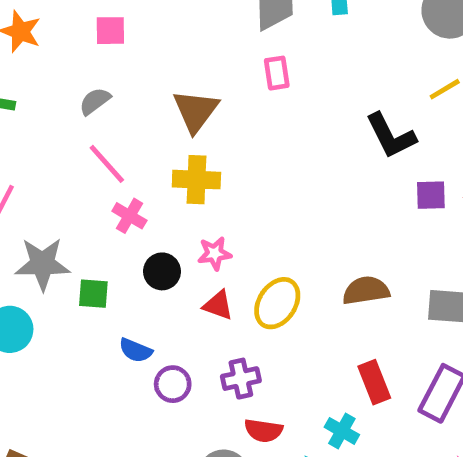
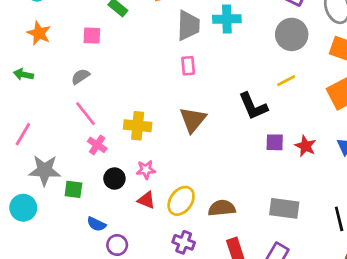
brown triangle: (196, 111) -> (193, 120), moved
brown semicircle: (366, 291) -> (222, 208), moved
purple cross: (241, 379) -> (184, 242), moved, turned 30

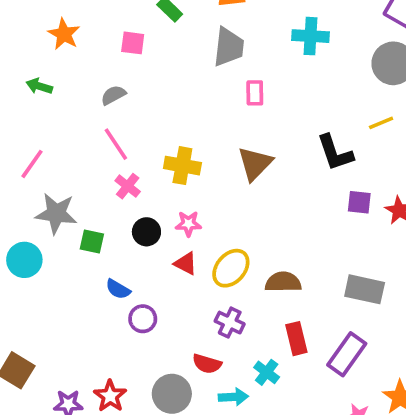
gray trapezoid: (188, 25) -> (229, 47), moved

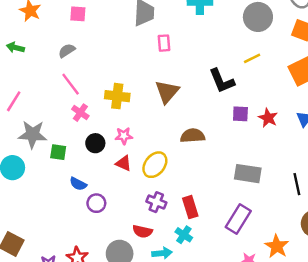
brown semicircle: (283, 282) -> (193, 136), moved
red rectangle: (296, 339) -> (190, 207), moved

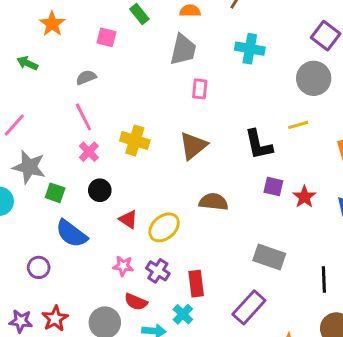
pink star: (124, 136) -> (123, 266), moved
blue semicircle: (78, 184) -> (71, 234), size x1.6
purple circle: (96, 203) -> (39, 267), moved

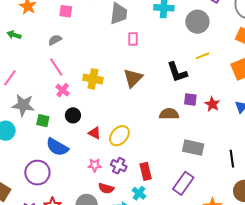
gray circle: (314, 78) -> (197, 22), moved
brown semicircle: (213, 202) -> (169, 114), moved
purple circle: (39, 267) -> (37, 173), size x1.6

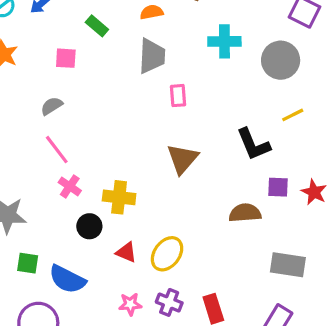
yellow cross: (93, 79) -> (119, 197), moved
green square: (43, 121) -> (28, 263), moved

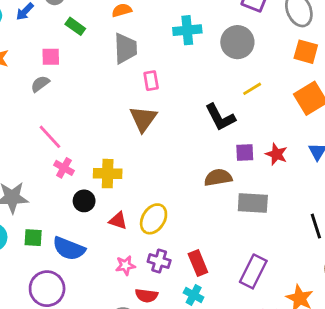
gray semicircle: (52, 106) -> (40, 84), moved
brown triangle: (182, 159) -> (143, 119), moved
gray rectangle: (288, 265) -> (253, 203), moved

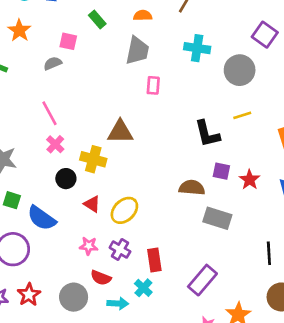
brown triangle: (143, 119) -> (120, 132), moved, turned 40

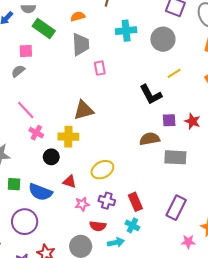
green rectangle: (97, 20) -> (44, 29), size x1.5
red triangle: (92, 204) -> (69, 182), moved
yellow ellipse: (124, 210) -> (102, 170), turned 30

